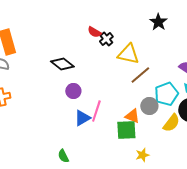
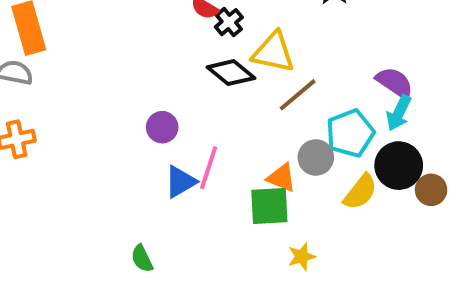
black diamond: (62, 64) -> (231, 73), moved

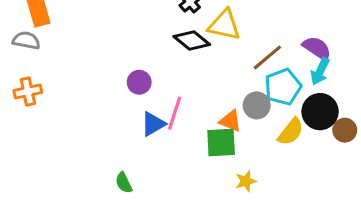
brown line: (298, 95) -> (267, 57), moved

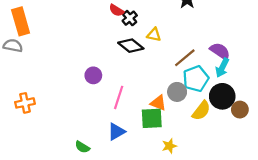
yellow triangle: (224, 25) -> (154, 35), size x0.6
orange cross: (28, 91) -> (25, 103), moved
blue triangle: (153, 124) -> (116, 132), moved
green semicircle: (124, 183) -> (82, 147), turned -32

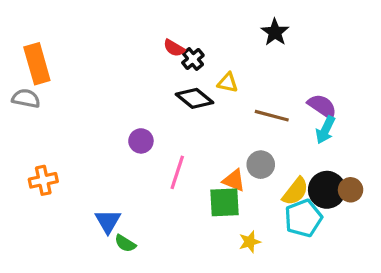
brown line: (185, 58) -> (272, 116), turned 55
cyan pentagon: (196, 79) -> (303, 218), moved
black circle: (222, 96) -> (327, 190), moved
blue triangle: (116, 132) -> (108, 221), moved, turned -30

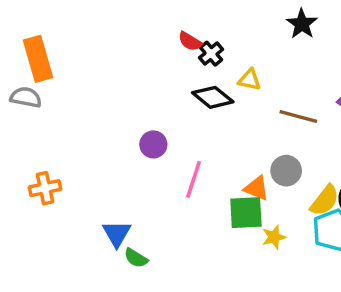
yellow star: (250, 242) -> (274, 237), moved

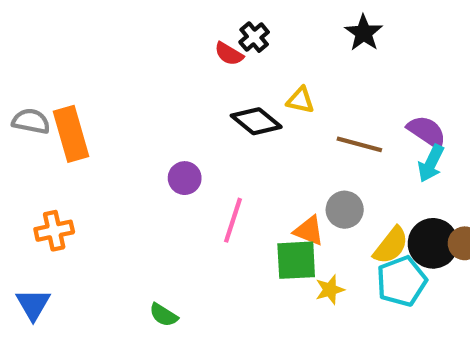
black cross: (211, 54) -> (254, 37), moved
orange rectangle: (38, 59) -> (71, 134), moved
blue triangle: (117, 234) -> (33, 304), moved

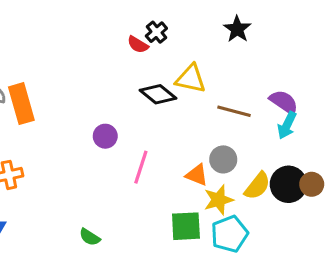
yellow triangle: (300, 100) -> (191, 79), size x1.5
green square: (296, 260) -> (186, 226), moved
cyan pentagon: (401, 281) -> (229, 234), moved
yellow star: (330, 290) -> (219, 200), moved, size x1.4

